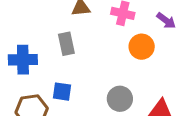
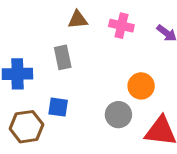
orange circle: (142, 47) -> (141, 86), moved

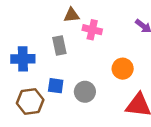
pink cross: (121, 26) -> (92, 30), moved
gray circle: (118, 115) -> (85, 92), moved

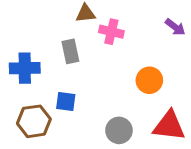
gray circle: (85, 92) -> (119, 130), moved

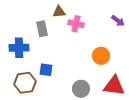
gray rectangle: (70, 51) -> (42, 29), moved

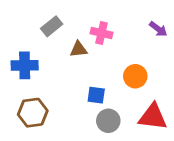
brown triangle: (59, 12) -> (79, 49), moved
gray rectangle: (42, 29) -> (52, 26), moved, turned 63
blue square: (46, 70) -> (96, 95), moved

